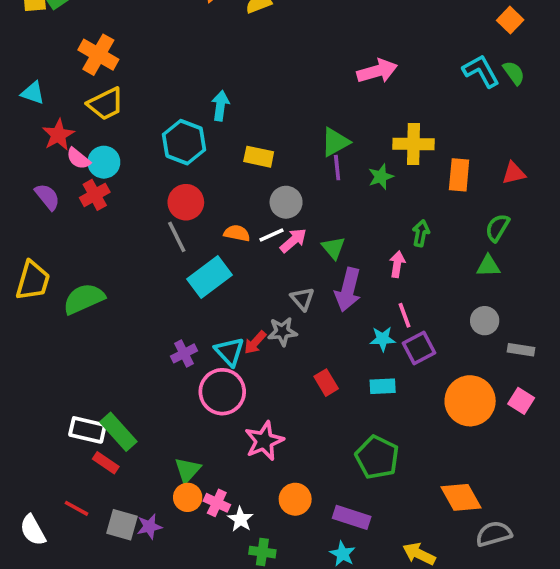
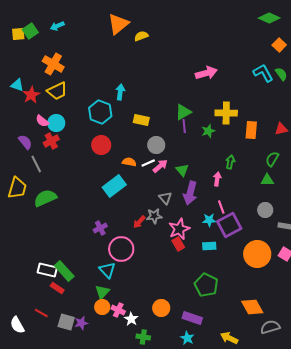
red star: (58, 135) -> (31, 95), moved
gray line: (177, 237) -> (36, 164), moved
purple square: (419, 348) -> (229, 225), size x1.4
cyan triangle: (230, 352) -> (107, 270), moved
pink star: (264, 441) -> (179, 229), moved

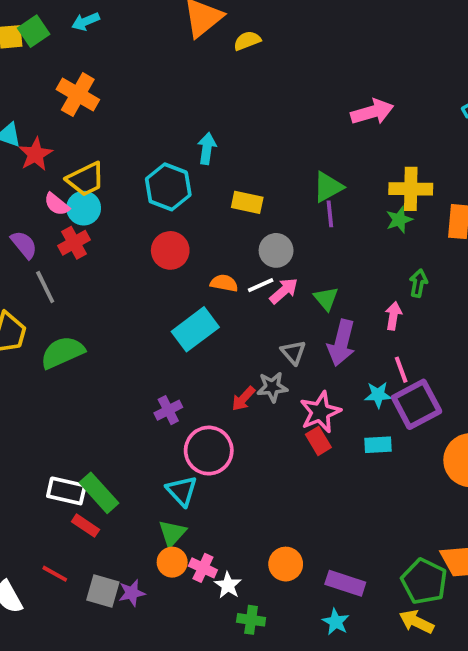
yellow trapezoid: (57, 91) -> (86, 179), moved
green star: (208, 131) -> (399, 220), moved
green pentagon: (206, 285) -> (424, 581), moved

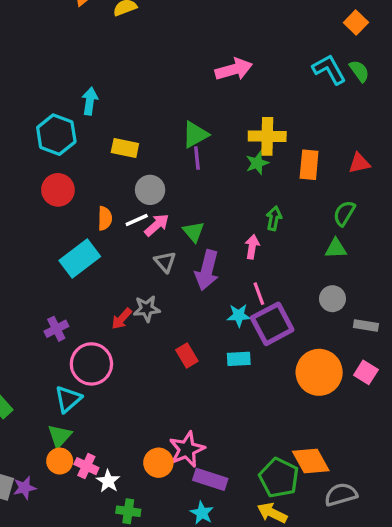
orange semicircle: (224, 283) -> (105, 218), turned 80
gray triangle: (293, 352) -> (165, 262), moved
pink star: (320, 412) -> (187, 449), moved
cyan triangle: (182, 491) -> (68, 399), turned 32

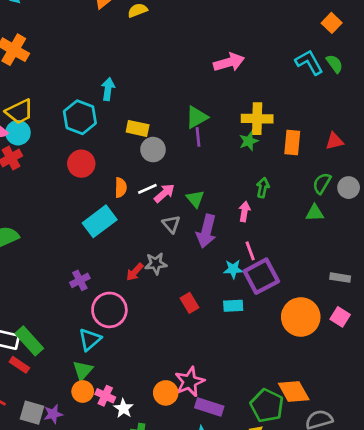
gray circle: (150, 190) -> (153, 150), moved
gray circle: (332, 299) -> (349, 188), moved

